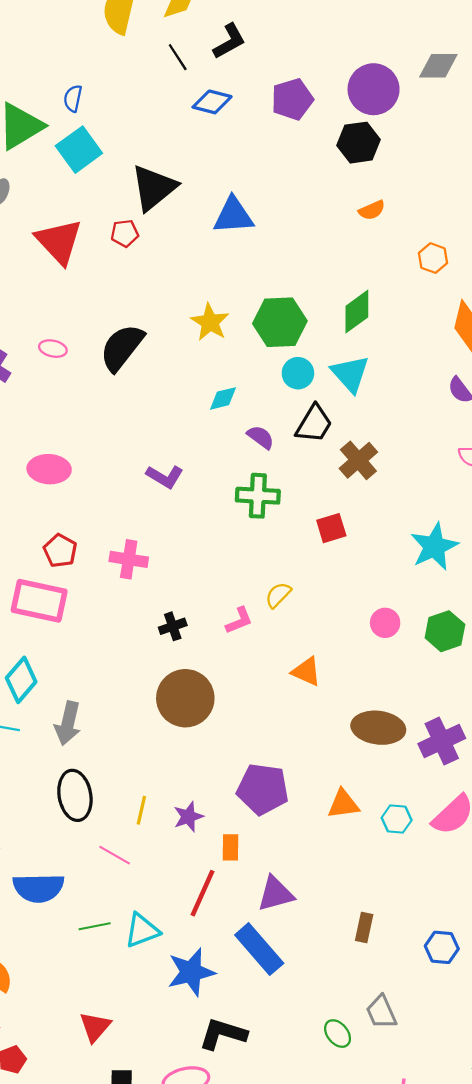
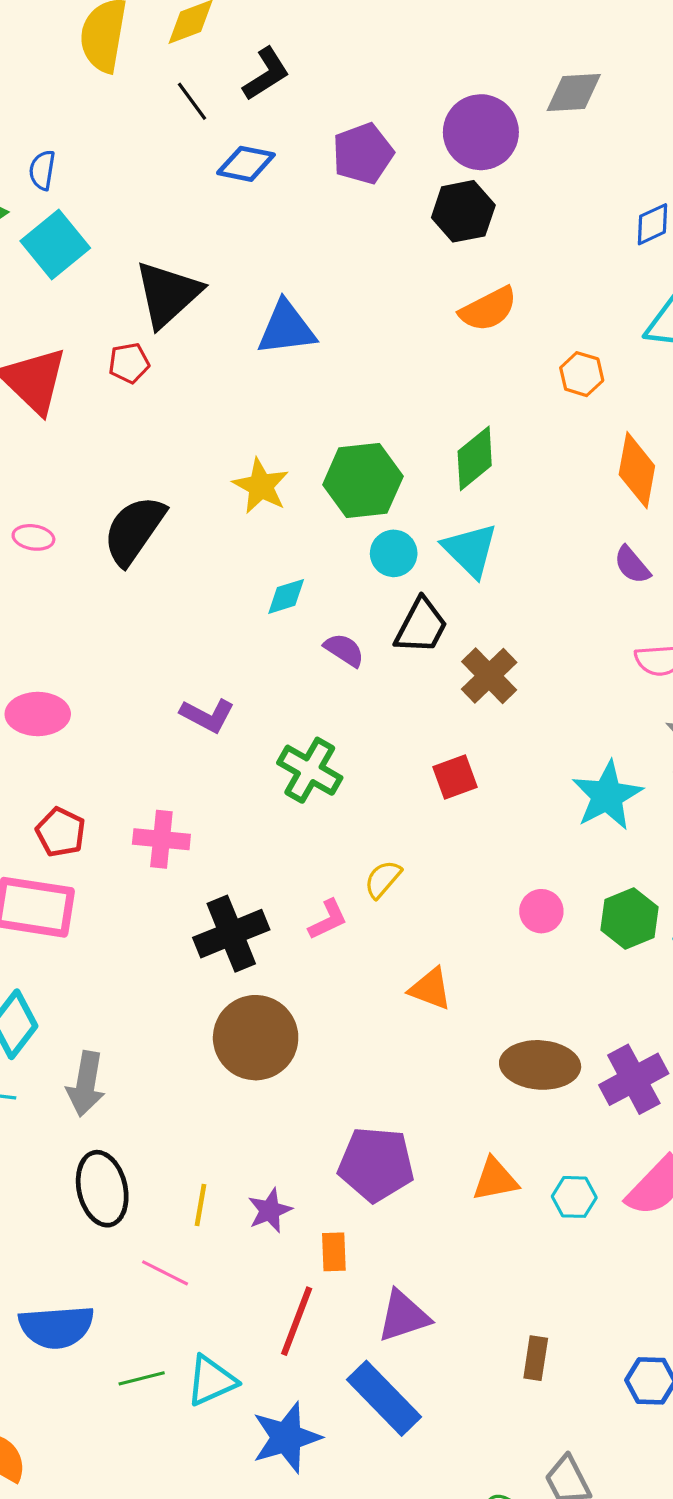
orange semicircle: (372, 210) -> (488, 309), size x1.5
green cross: (258, 496) -> (310, 770), moved, turned 30
black cross: (173, 626) -> (231, 934), size x1.8

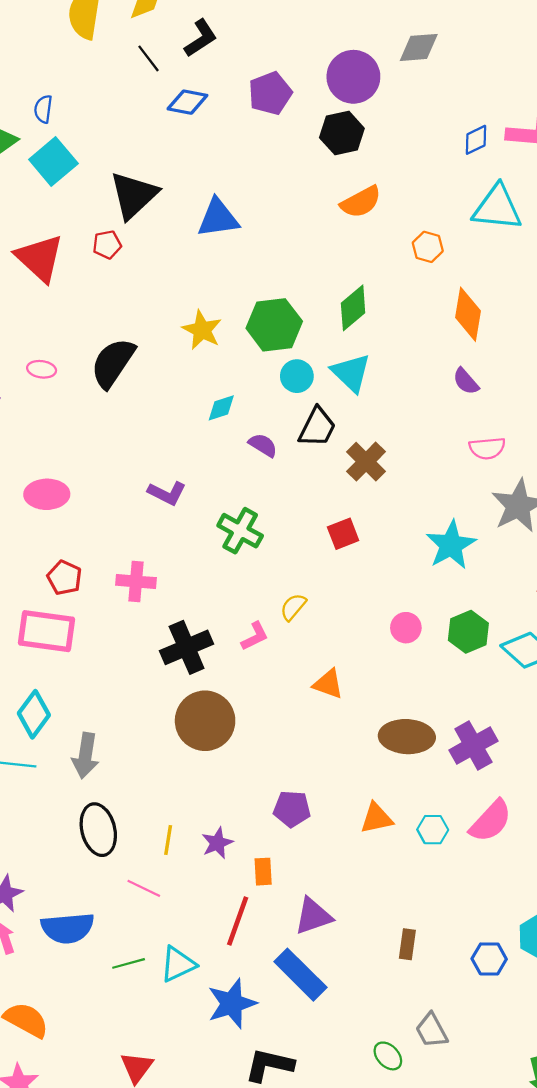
purple pentagon: (376, 1164) -> (292, 809), size x0.7

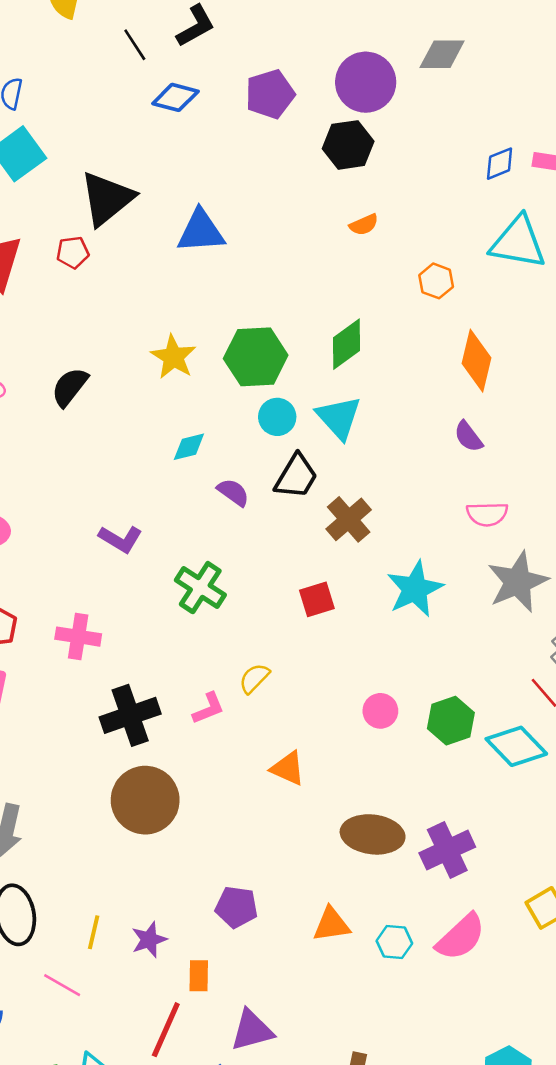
orange semicircle: (361, 202) -> (364, 225), size x0.6
black semicircle: (113, 363) -> (70, 387), size x0.7
cyan star: (451, 545) -> (415, 589), moved

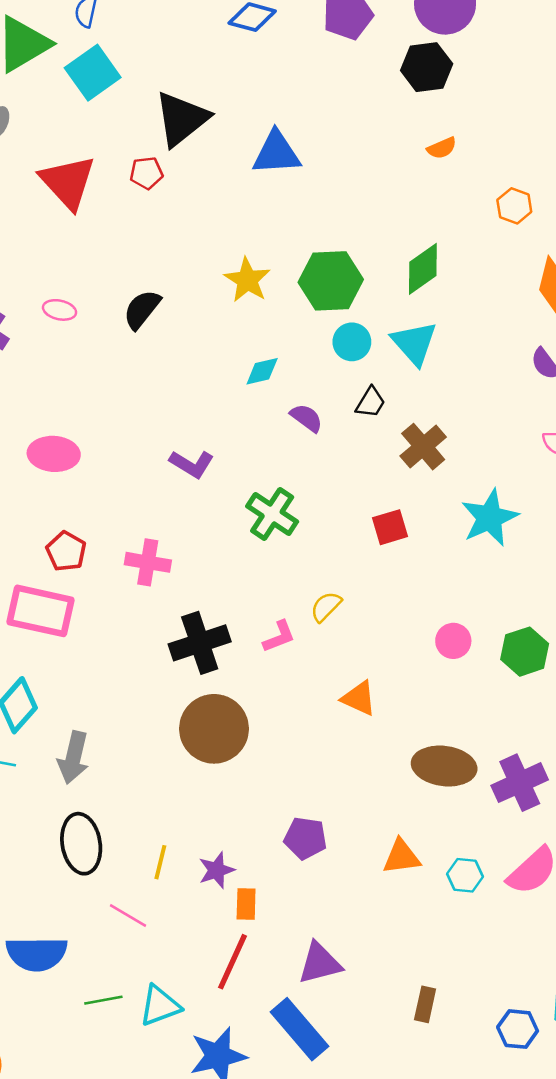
black trapezoid: (296, 476) -> (370, 402), size x0.7
orange rectangle: (199, 976) -> (246, 904), moved

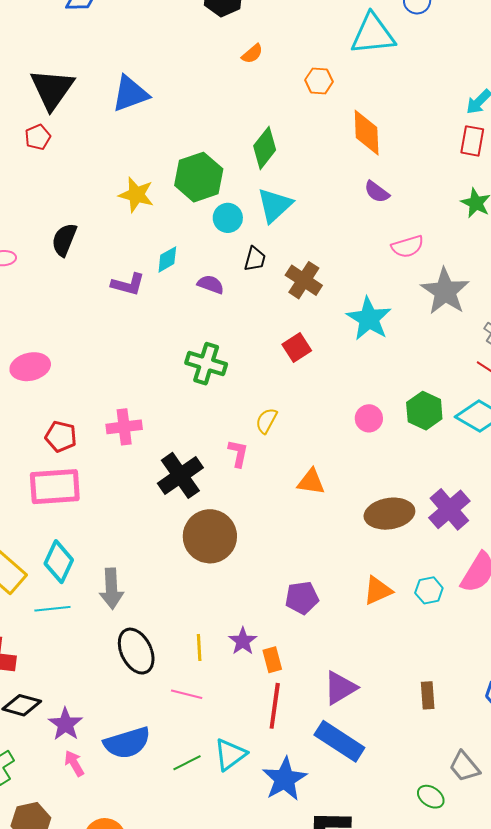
cyan triangle: (414, 343) -> (275, 205), turned 45
purple L-shape: (192, 464) -> (128, 284), moved
pink L-shape: (279, 637) -> (238, 453), turned -40

